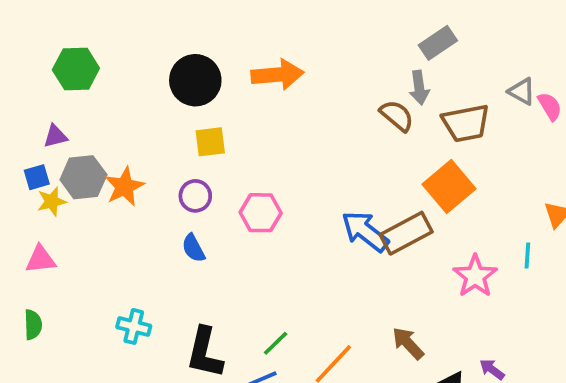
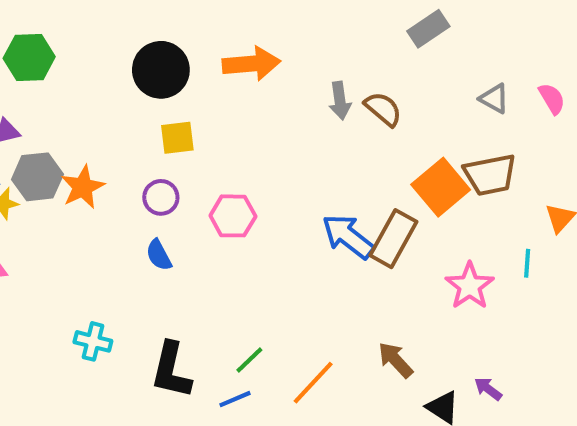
gray arrow: (419, 88) -> (340, 101), moved
gray triangle: (522, 91) -> (494, 99), moved
brown trapezoid: (466, 123) -> (490, 175), moved
brown rectangle: (406, 233) -> (393, 239), turned -33

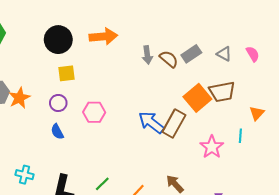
gray rectangle: (428, 29) -> (191, 54), moved

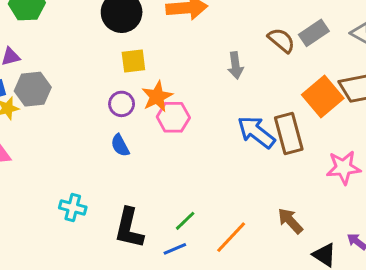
gray arrow: (147, 55) -> (236, 65), moved
orange star: (19, 98) -> (157, 97), moved
brown rectangle: (174, 123) -> (289, 134), turned -44
pink star: (212, 147) -> (344, 168), turned 30

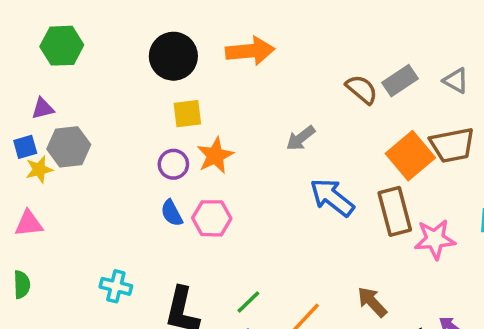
gray arrow: (236, 65) -> (301, 138), moved, turned 60
pink hexagon: (173, 117) -> (212, 218), moved
brown rectangle: (289, 134) -> (395, 211), moved

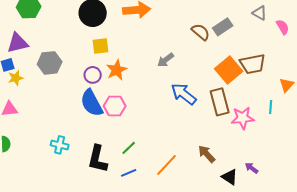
gray triangle: (456, 81) -> (260, 13), moved
purple triangle: (43, 108) -> (18, 43), size x1.6
gray hexagon: (69, 147) -> (50, 63), moved
blue semicircle: (172, 213) -> (92, 103), size x1.8
green line: (248, 302) -> (129, 148), moved

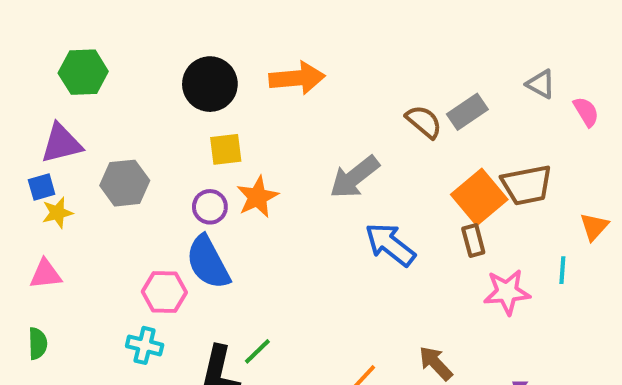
gray arrow: (166, 60) -> (354, 177), size x1.5
brown rectangle: (220, 102) -> (473, 240), moved, size x0.6
pink hexagon: (115, 106) -> (164, 292), moved
green line: (129, 148) -> (257, 351), moved

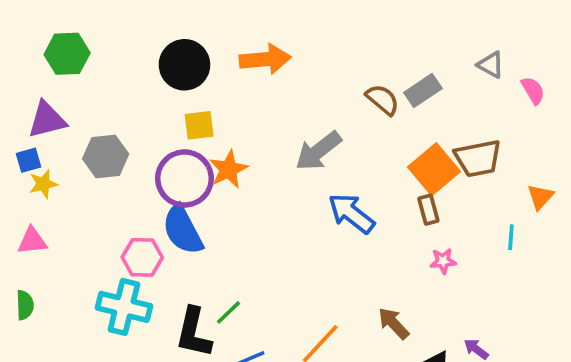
purple circle: (210, 207) -> (184, 178), size x1.8
pink star: (507, 292) -> (443, 261), moved, size x0.6
cyan cross: (145, 345) -> (124, 307), size x1.6

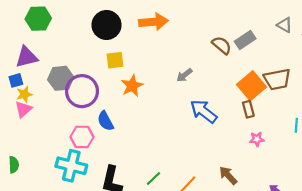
gray arrow: (318, 151) -> (184, 75), size x0.6
purple circle: (184, 178) -> (82, 91), moved
blue semicircle: (183, 230) -> (105, 121), size x0.7
pink triangle: (32, 241) -> (23, 109), moved, turned -36
green line: (228, 312) -> (153, 179), moved

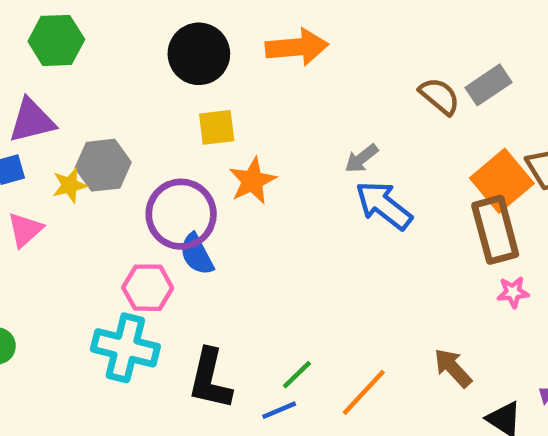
purple circle: (82, 91) -> (181, 214), moved
yellow star: (24, 94) -> (70, 185), moved
brown rectangle: (248, 109) -> (495, 230), size x1.8
blue arrow: (204, 111) -> (384, 205), moved

